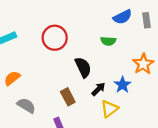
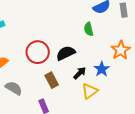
red circle: (55, 38) -> (38, 52), moved
green semicircle: (108, 41) -> (89, 29), turned 72
black semicircle: (83, 67) -> (66, 53), turned -90

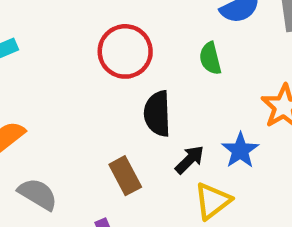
red circle: (38, 52) -> (125, 51), moved
black semicircle: (66, 53) -> (157, 114), turned -66

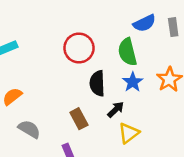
green semicircle: (210, 58) -> (127, 52), size x1.5
blue star: (240, 150) -> (133, 82), moved

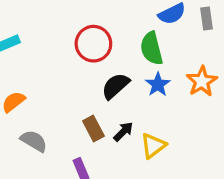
black semicircle: (97, 83) -> (115, 86), turned 50
black arrow: (116, 110) -> (123, 132), moved

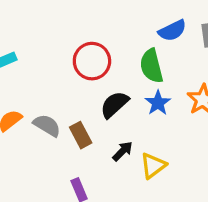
brown rectangle: (93, 128) -> (81, 135), moved
gray semicircle: (34, 141) -> (47, 125), moved

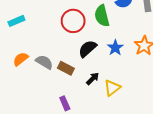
green semicircle: (151, 66) -> (102, 16), moved
brown rectangle: (81, 135) -> (66, 68), turned -35

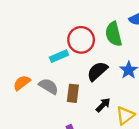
cyan rectangle: (16, 21) -> (59, 56), moved
brown rectangle: (66, 68) -> (73, 93), turned 70

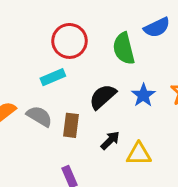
red circle: (81, 40) -> (70, 41), moved
yellow triangle: (125, 115) -> (139, 154), turned 36

